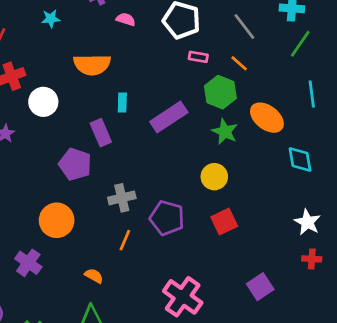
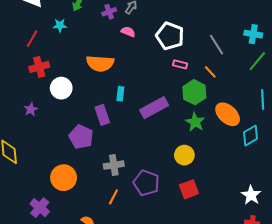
cyan star: (51, 19) -> (60, 25), moved
cyan diamond: (300, 160) -> (251, 136), moved, turned 65

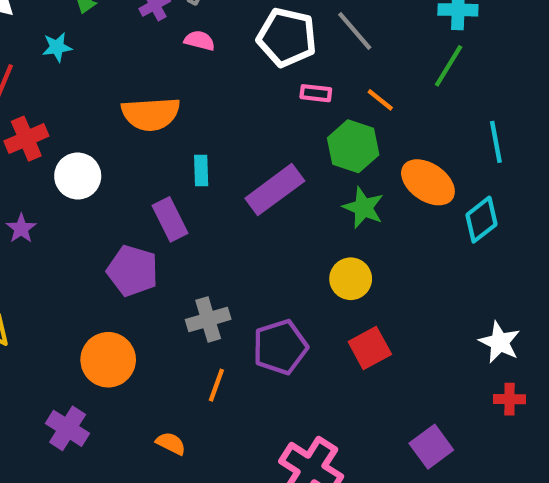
gray line: (216, 45) -> (355, 31), moved
green line: (257, 61) -> (449, 66), moved
purple pentagon: (146, 183) -> (280, 347), turned -30

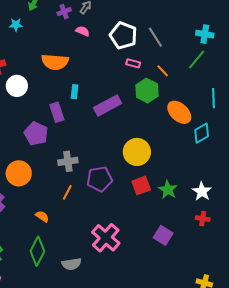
green star: (363, 208) -> (168, 190), moved
yellow circle: (351, 279) -> (137, 152), size x1.4
purple square: (431, 447) -> (163, 235), turned -30

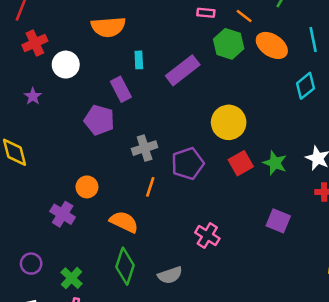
orange ellipse: (179, 112) -> (272, 45), moved
orange circle: (19, 173) -> (87, 187), moved, size x0.7
orange semicircle: (42, 216) -> (124, 222), size x1.6
pink cross: (106, 238) -> (207, 235), size x0.7

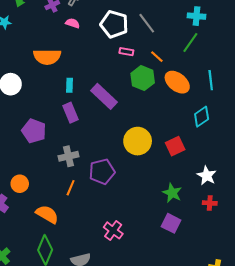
purple rectangle: (183, 70) -> (104, 96), turned 76
purple rectangle: (121, 89) -> (71, 113), moved
red square: (241, 163) -> (175, 146), moved
green star: (275, 163) -> (172, 193), moved

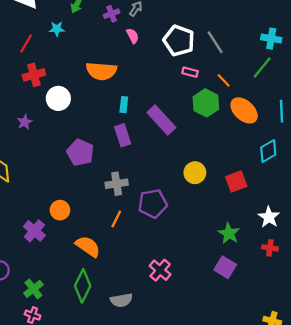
pink semicircle: (73, 23) -> (133, 36), turned 40
yellow circle: (138, 141) -> (195, 173), size x0.7

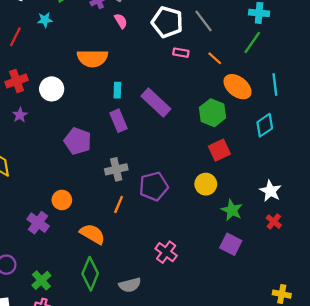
red cross: (34, 75) -> (17, 81), moved
green hexagon: (206, 103) -> (213, 113), moved
yellow circle: (195, 173) -> (206, 184), moved
red square: (236, 182) -> (219, 150), moved
red cross: (270, 248) -> (274, 222), turned 35

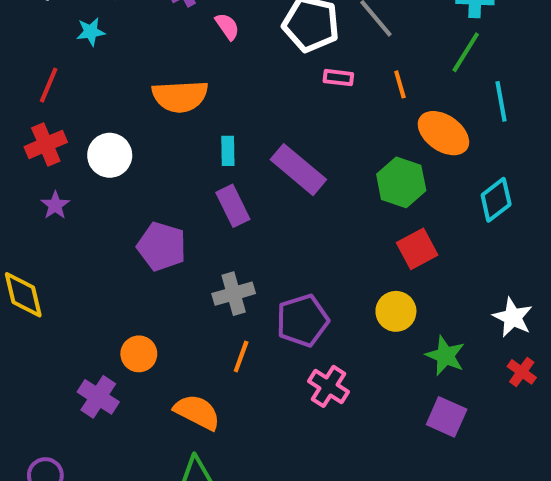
red line: (15, 37) -> (49, 85), moved
orange line: (215, 58) -> (400, 84), turned 35
cyan line: (275, 84) -> (501, 101), moved
pink cross: (166, 252) -> (329, 386), moved

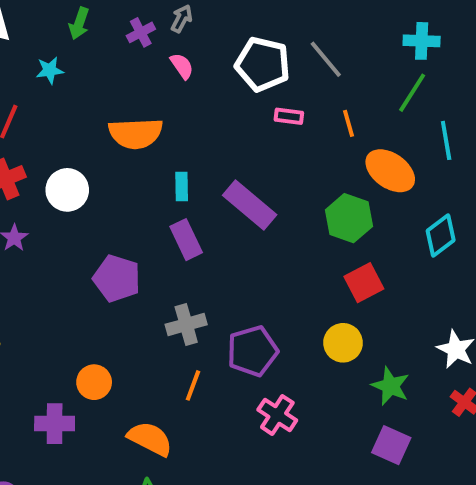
purple cross: (98, 397) -> (55, 424), turned -33

